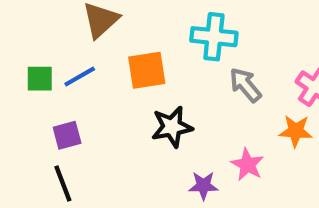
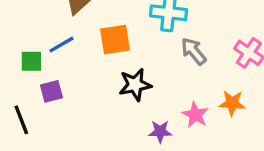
green square: (40, 79) -> (31, 61), moved
orange star: (296, 131) -> (232, 103), moved
black line: (63, 183) -> (21, 120), moved

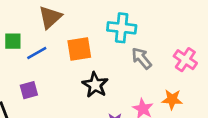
green square: (31, 61) -> (13, 41), moved
black star: (135, 85) -> (95, 85), turned -30

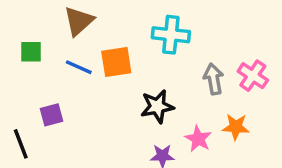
blue line: (37, 53) -> (79, 67), moved, turned 54
gray arrow: (142, 58) -> (214, 79), moved, turned 30
black star: (95, 85) -> (157, 106), moved, turned 30

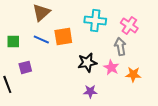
green square: (31, 52) -> (13, 41), moved
pink cross: (253, 76) -> (129, 25), moved
pink star: (198, 139) -> (111, 67), moved

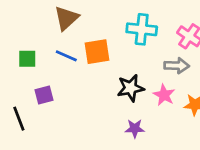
gray arrow: (120, 46) -> (177, 66), turned 102

